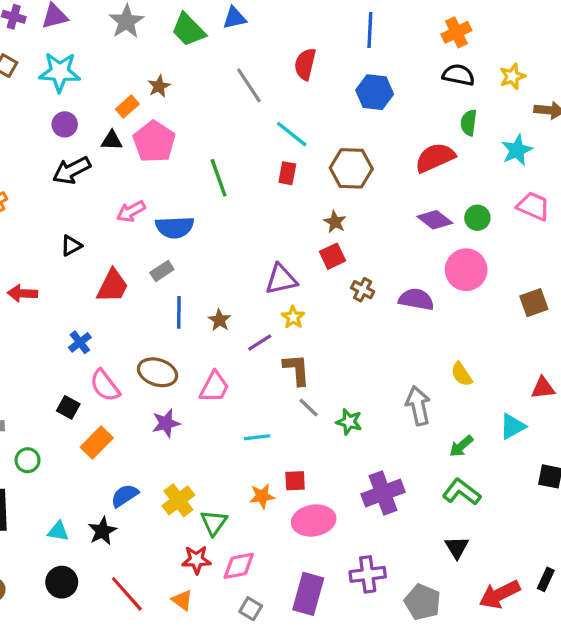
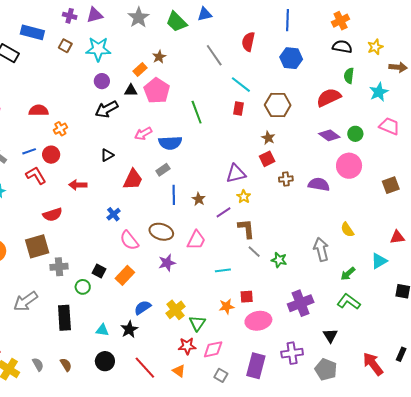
brown cross: (363, 290) -> (286, 179), turned -32
black square: (68, 407) -> (99, 271), moved
black triangle: (457, 547) -> (330, 336), moved
red arrow: (500, 594) -> (373, 364), turned 80

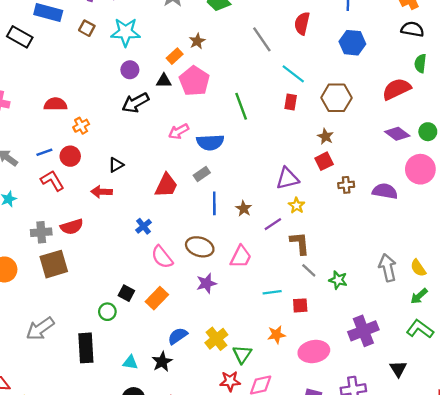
black triangle: (107, 155) -> (116, 165), moved
yellow semicircle: (347, 230) -> (418, 268), moved
gray cross: (59, 267) -> (41, 232), moved
red square: (247, 297) -> (300, 305), moved

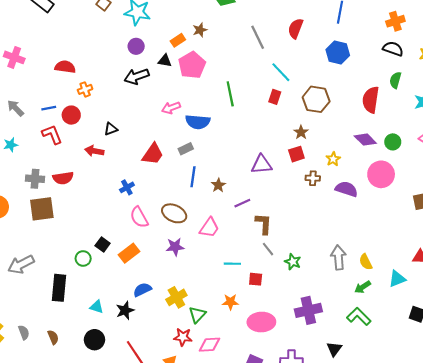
red semicircle: (397, 89) -> (371, 100), turned -65
yellow star: (297, 206) -> (333, 159), moved

